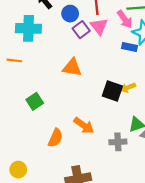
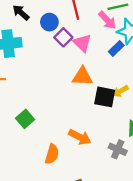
pink triangle: (99, 26) -> (82, 43), moved
blue rectangle: (129, 47) -> (116, 49), turned -48
orange triangle: (72, 68) -> (82, 77), moved
gray cross: (118, 142) -> (118, 149), turned 35

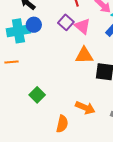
blue circle: (49, 22) -> (34, 25), moved

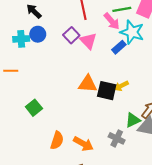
cyan cross: (18, 31) -> (21, 39), size x0.7
orange triangle: (84, 55) -> (88, 84), moved
orange arrow: (85, 108) -> (83, 144), moved

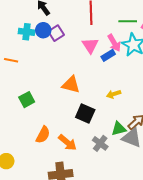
pink arrow: (112, 21) -> (114, 43), moved
purple square: (71, 35) -> (56, 33), moved
blue rectangle: (119, 47) -> (108, 55), moved
orange triangle: (88, 84) -> (71, 85), moved
black square: (107, 91) -> (85, 113), moved

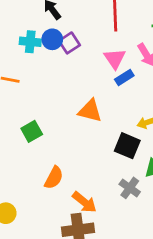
blue rectangle: (108, 55) -> (124, 78), moved
black square: (85, 113) -> (127, 146), moved
orange arrow: (67, 143) -> (84, 202), moved

